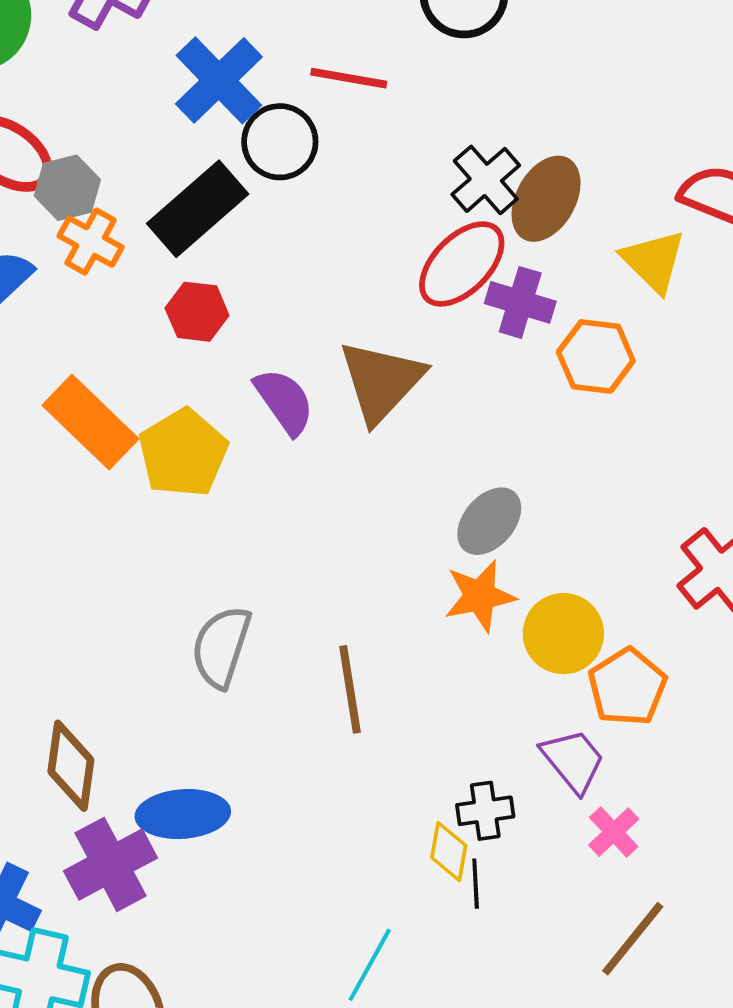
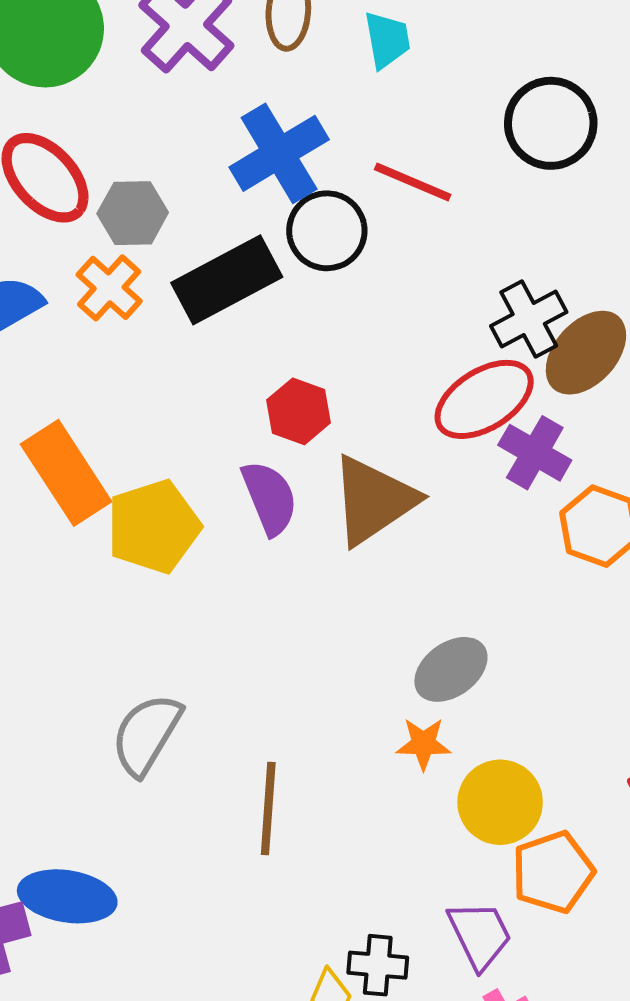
gray hexagon: (67, 188) -> (133, 213), moved
red hexagon: (197, 312) -> (299, 411), moved
orange star: (480, 596) -> (423, 744), size x0.7

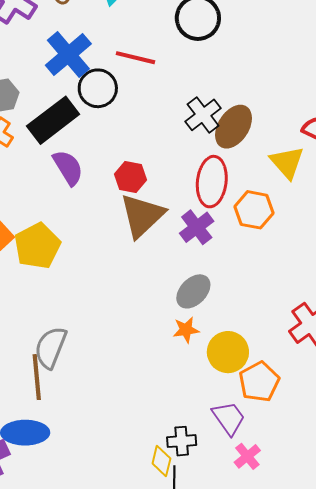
red ellipse: (484, 399) -> (212, 182), moved, turned -42
red hexagon: (299, 411) -> (131, 177), moved
purple cross: (535, 453) -> (197, 227), moved, turned 32
purple semicircle: (270, 498) -> (68, 168), moved
brown line: (268, 809) -> (37, 377), moved

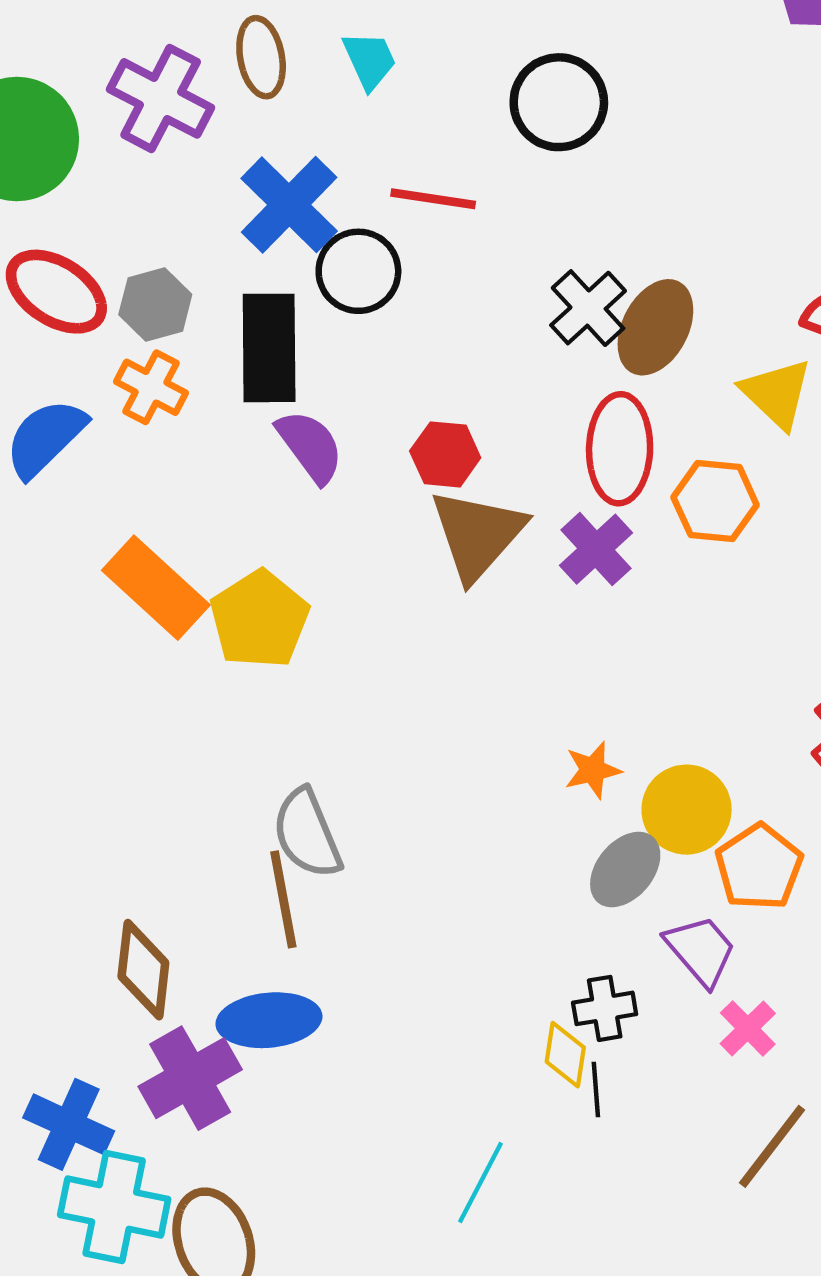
black rectangle: (53, 120) -> (269, 348), turned -48
gray ellipse: (193, 291) -> (625, 870), moved
gray semicircle: (51, 347) -> (307, 834), turned -39

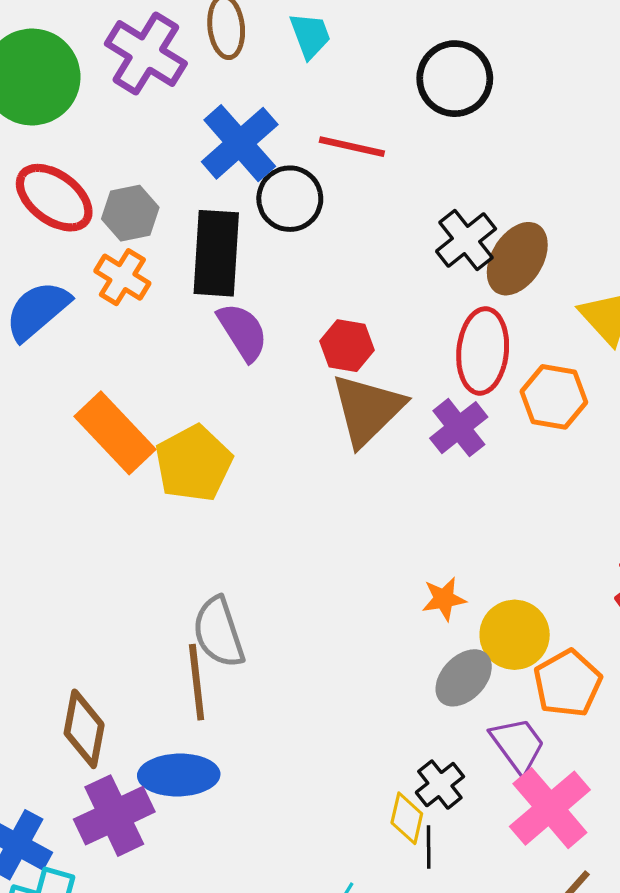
black cross: (605, 1008) -> (440, 785), turned -33
pink cross: (748, 1028) -> (550, 808), size x1.8

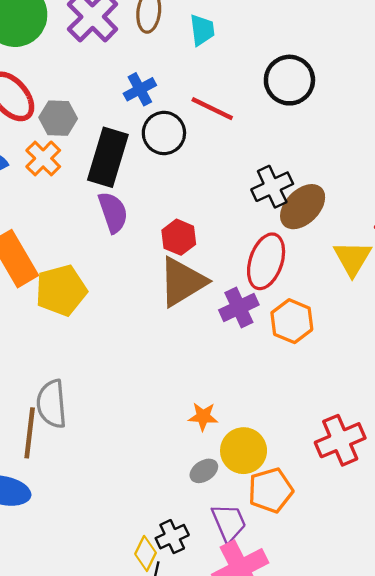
blue cross: (240, 143) -> (140, 89), size x0.6
orange hexagon: (554, 397) -> (292, 321), moved
gray ellipse: (464, 678) -> (204, 471), size x0.7

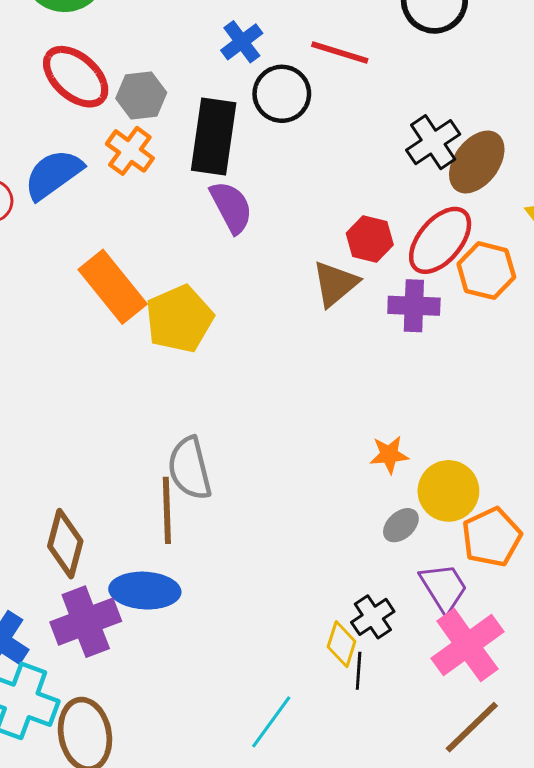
red hexagon: (179, 237) -> (370, 239), moved
red ellipse: (266, 261) -> (440, 240), turned 30
brown triangle: (182, 282) -> (335, 284), size x0.7
purple cross: (239, 307) -> (414, 306), turned 36
orange hexagon: (292, 321) -> (486, 271), moved

